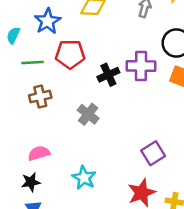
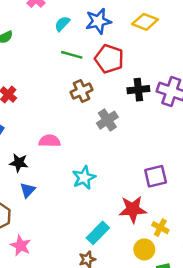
brown cross: (40, 96) -> (82, 91), moved, turned -30
black star: (31, 182) -> (19, 163), moved

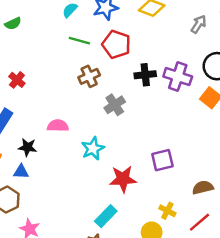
cyan star: (84, 178) -> (93, 148), moved
blue triangle: (28, 190) -> (21, 172), moved, turned 49
red star: (133, 209) -> (123, 179), moved

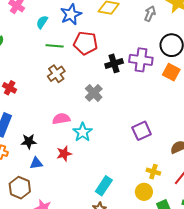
brown cross: (89, 76) -> (56, 74), moved
pink semicircle: (58, 126) -> (61, 119), moved
blue triangle: (21, 172) -> (36, 163), moved
red star: (123, 179) -> (64, 154), moved, size x0.7

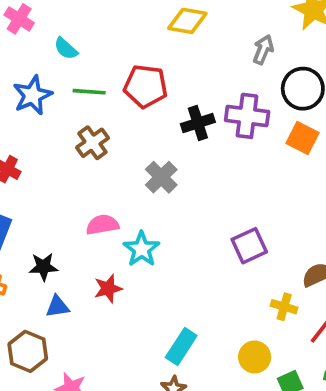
blue star: (71, 14) -> (32, 95), moved
gray arrow: (150, 14) -> (263, 50), moved
cyan semicircle: (42, 22) -> (66, 49), turned -80
yellow cross: (153, 172) -> (284, 307), moved

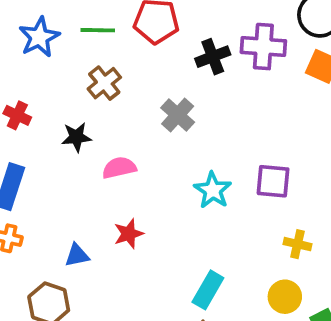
purple square: (249, 246) -> (273, 181), turned 33
cyan star: (142, 249) -> (213, 190), moved
black star: (43, 267) -> (76, 137), moved
yellow cross: (284, 307) -> (298, 244), moved

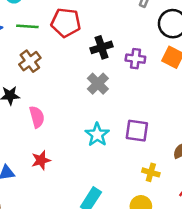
purple cross: (263, 47) -> (135, 59), moved, size x0.7
gray cross: (178, 115) -> (98, 84), moved
pink semicircle: (119, 168) -> (37, 117), turned 85

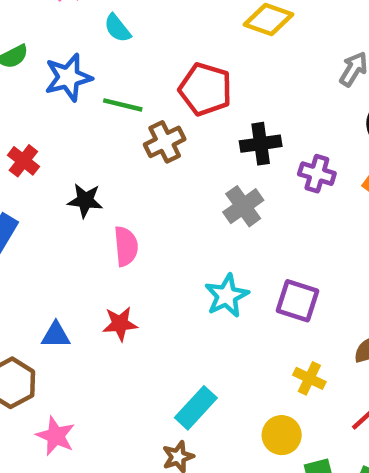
green line: (27, 26) -> (123, 105), moved
brown cross: (30, 61) -> (165, 142), moved

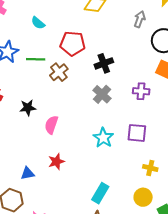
cyan semicircle: (117, 28) -> (38, 23), moved
purple cross: (317, 174) -> (141, 91), moved
pink semicircle: (126, 246) -> (51, 125), turned -144

